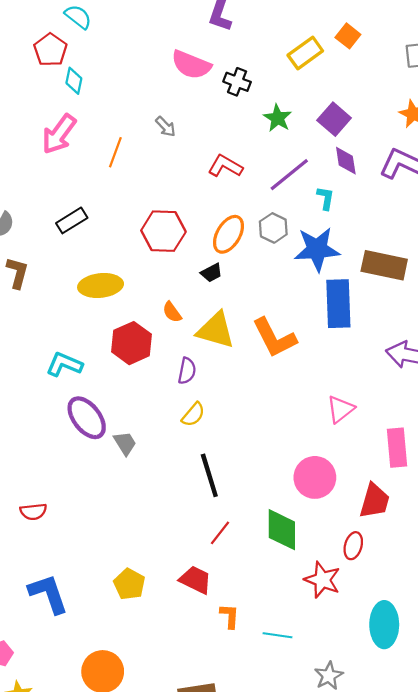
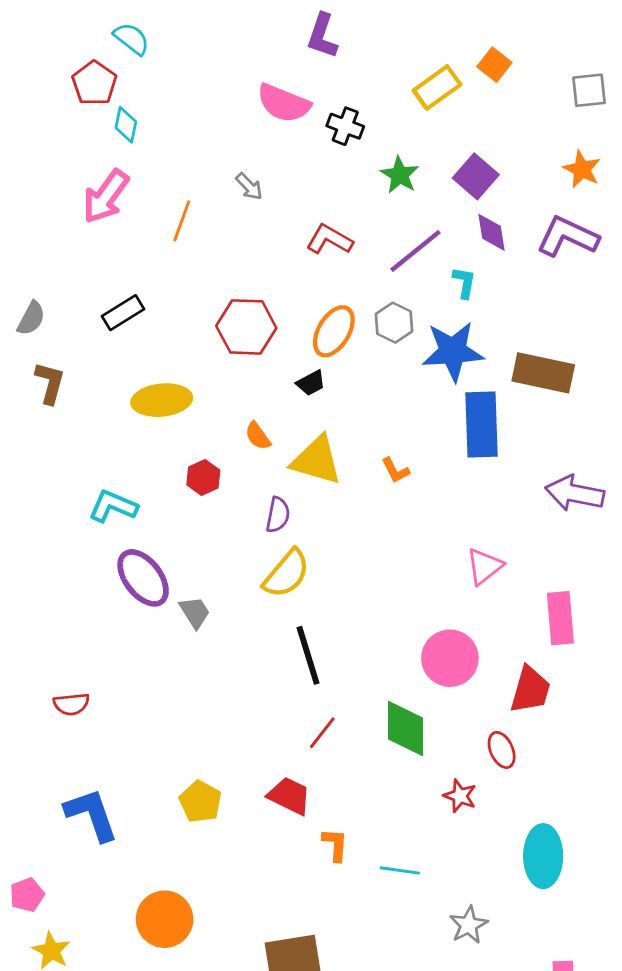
orange L-shape: (274, 338) -> (395, 470), size x0.5
red hexagon: (131, 343) -> (203, 478), size x0.6
yellow semicircle: (193, 415) -> (286, 574), size x1.5
red ellipse: (353, 546) -> (502, 750), turned -40
red star: (322, 580) -> (460, 796), size x0.7

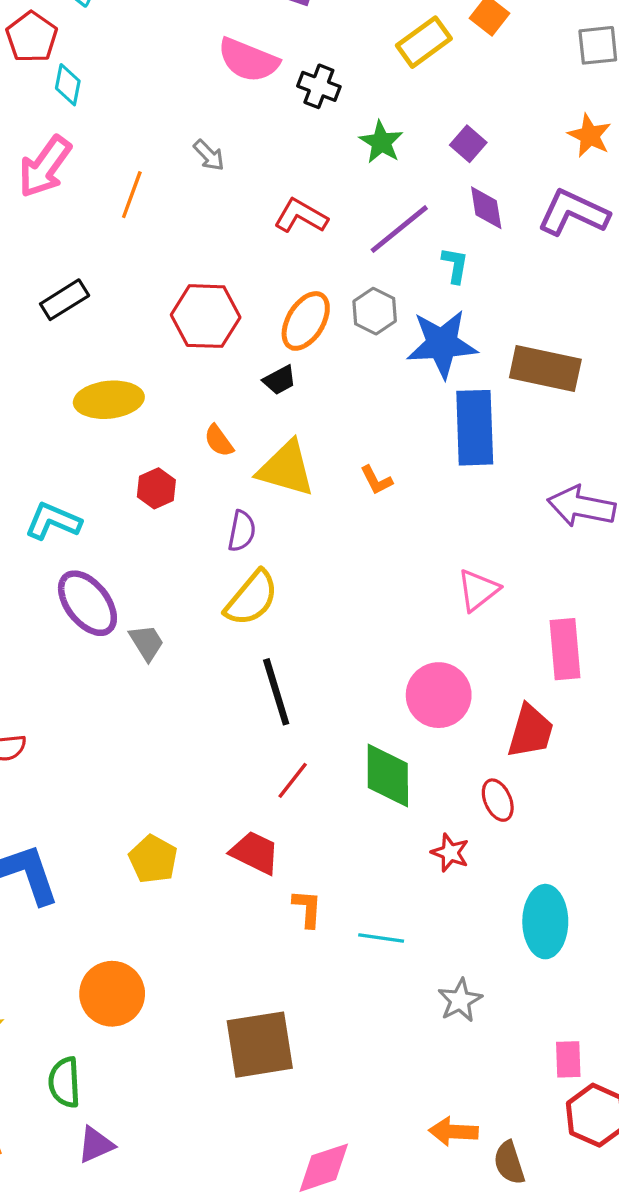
purple square: (476, 176) -> (468, 144), size x0.7

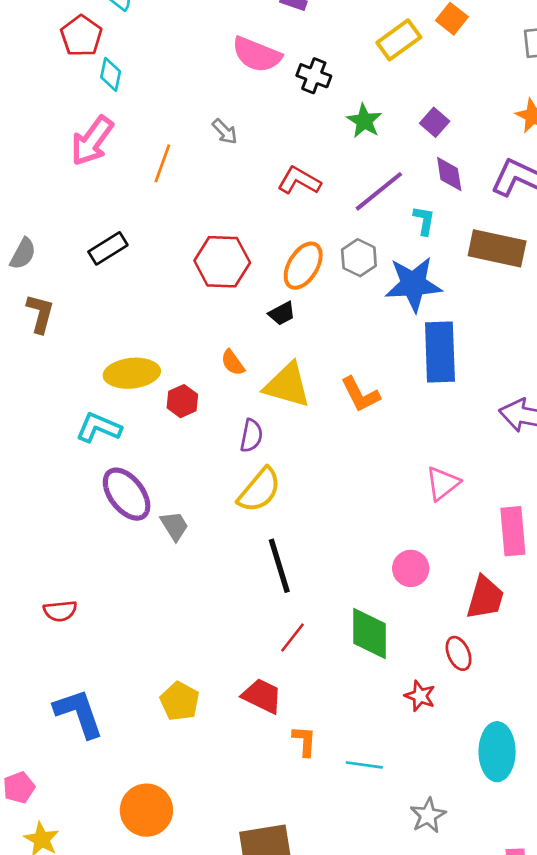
brown rectangle: (545, 369) -> (497, 248), moved
yellow ellipse: (109, 400) -> (132, 373), moved
orange L-shape: (376, 480) -> (360, 394), size x1.5
pink circle: (439, 695) -> (411, 568), size x0.7

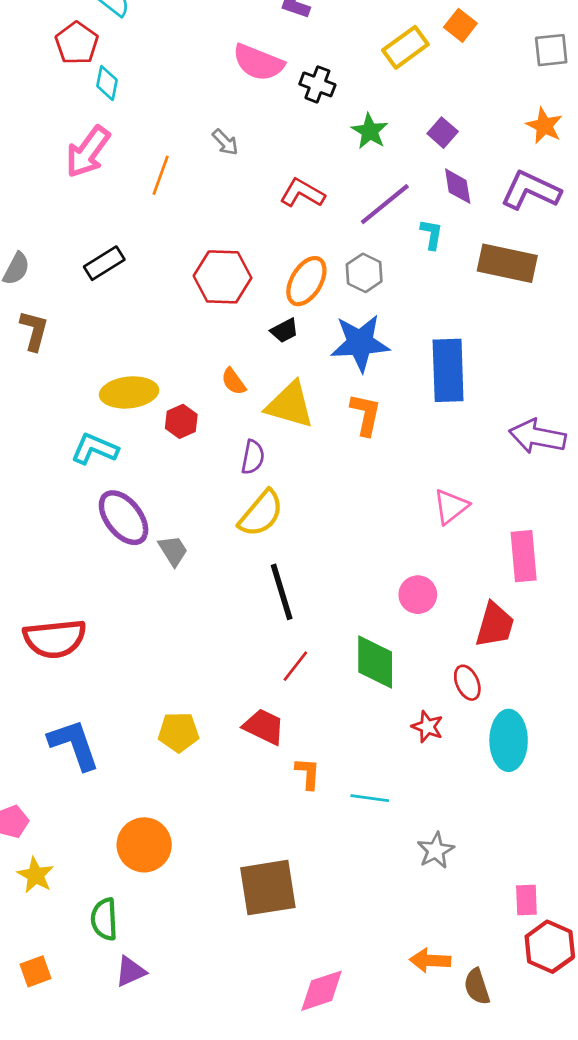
blue star: (413, 284) -> (360, 343), moved
orange L-shape: (360, 394) -> (366, 414), turned -141
red semicircle: (60, 611) -> (55, 639), size x1.8
yellow pentagon: (180, 701) -> (179, 732), turned -30
cyan ellipse: (497, 752) -> (509, 740), moved

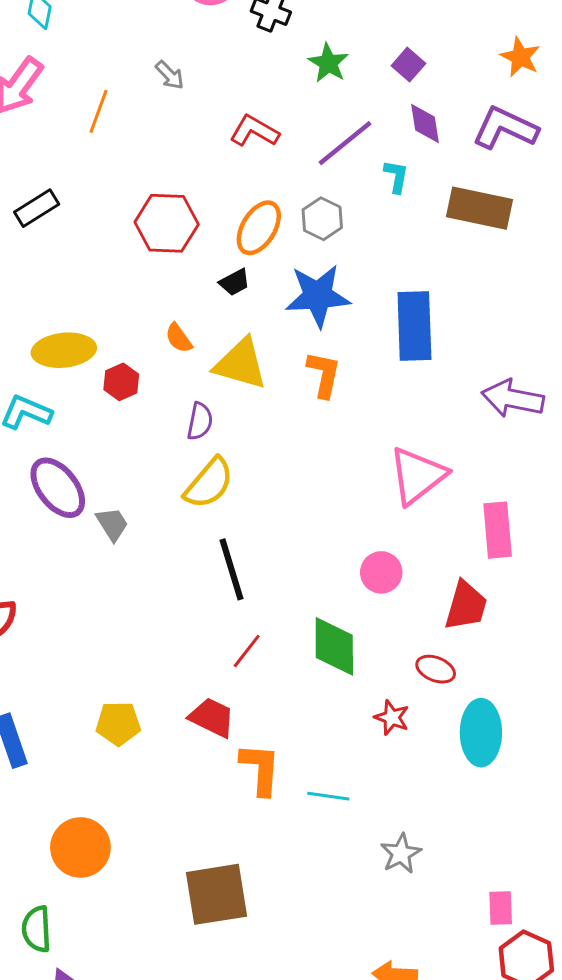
pink triangle: (451, 507) -> (417, 476), size x1.5
red ellipse: (467, 683) -> (436, 669), turned -44
orange L-shape: (308, 773) -> (260, 769), size x1.5

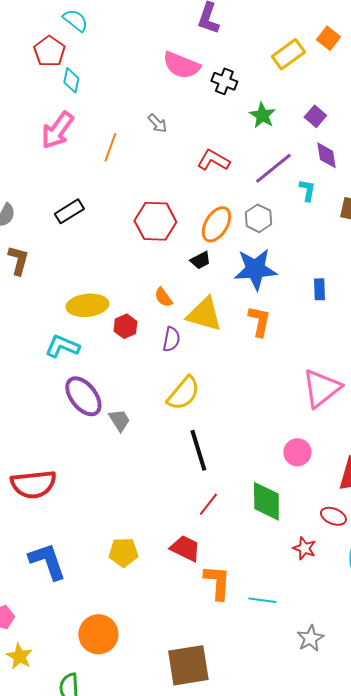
blue rectangle: (414, 326) -> (319, 289), size x0.5
purple semicircle: (200, 421) -> (171, 339), moved

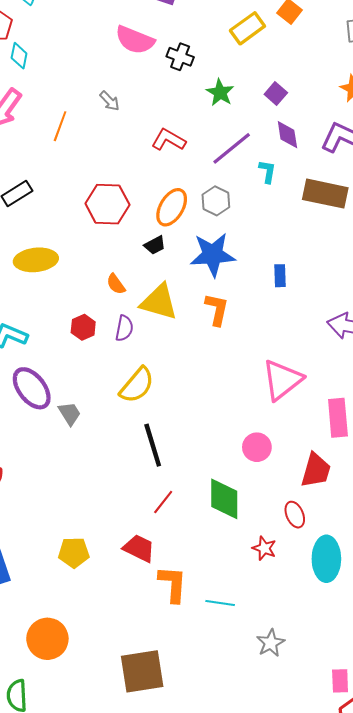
yellow ellipse: (87, 305) -> (36, 260), moved
red hexagon: (125, 326) -> (83, 327), moved
red ellipse: (333, 516) -> (295, 515), turned 45

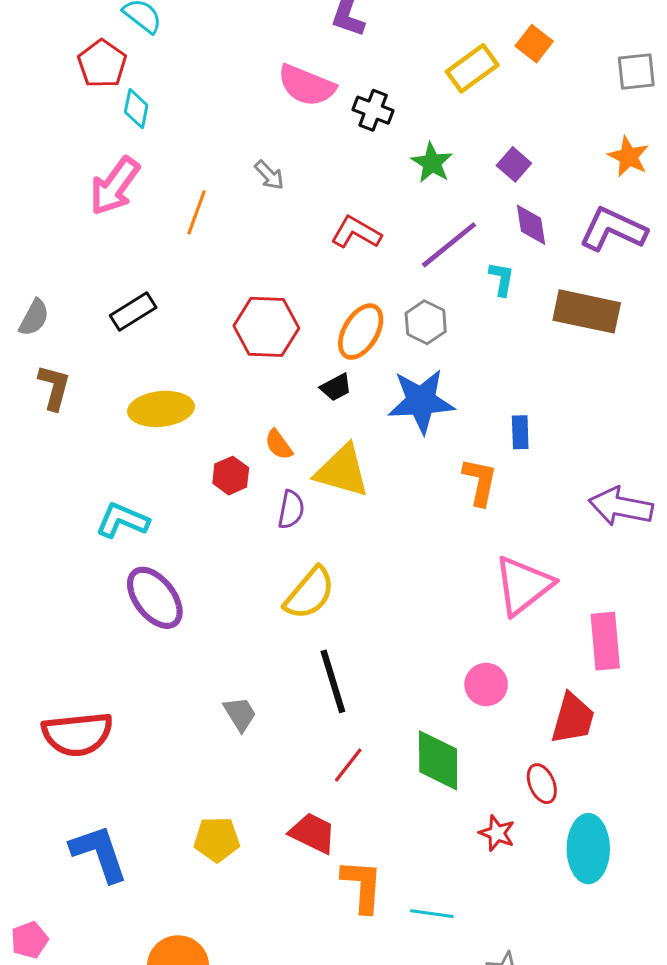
orange L-shape: (217, 309) -> (480, 482), moved
red hexagon: (83, 327) -> (231, 476), moved
gray trapezoid: (70, 414) -> (240, 714), moved

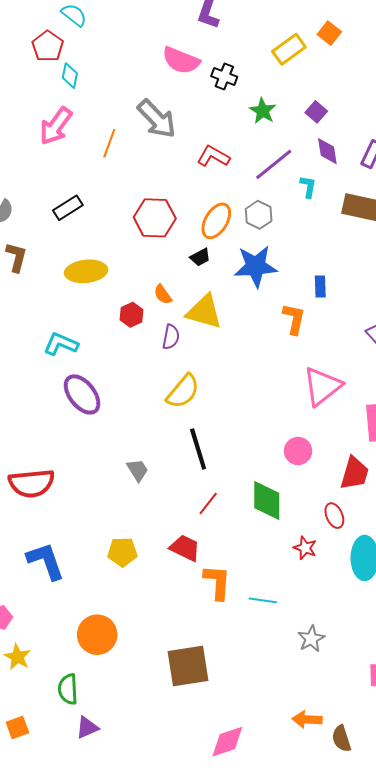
gray arrow: (269, 175) -> (157, 119), size x2.0

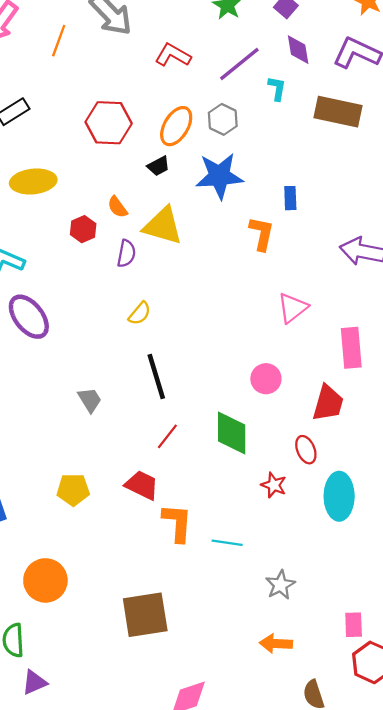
pink triangle: (322, 386) -> (293, 308), size x0.7
yellow semicircle: (183, 391) -> (140, 313), size x0.6
orange arrow: (307, 719) -> (276, 644), moved

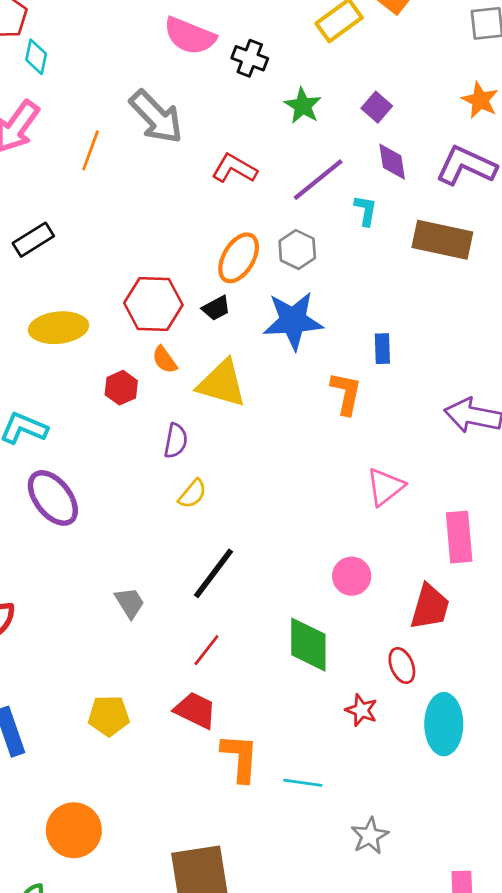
red hexagon: (109, 123) -> (153, 304), moved
purple semicircle: (126, 254) -> (176, 441), moved
black line: (156, 377) -> (213, 573), turned 54
red line: (167, 436) -> (206, 650), moved

